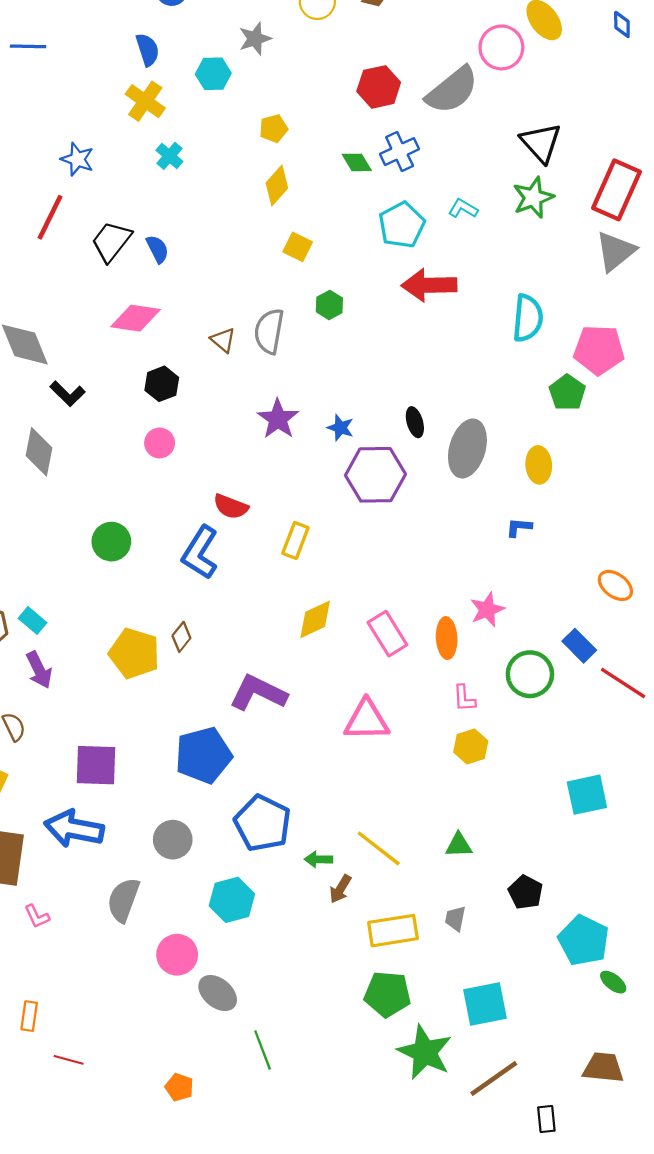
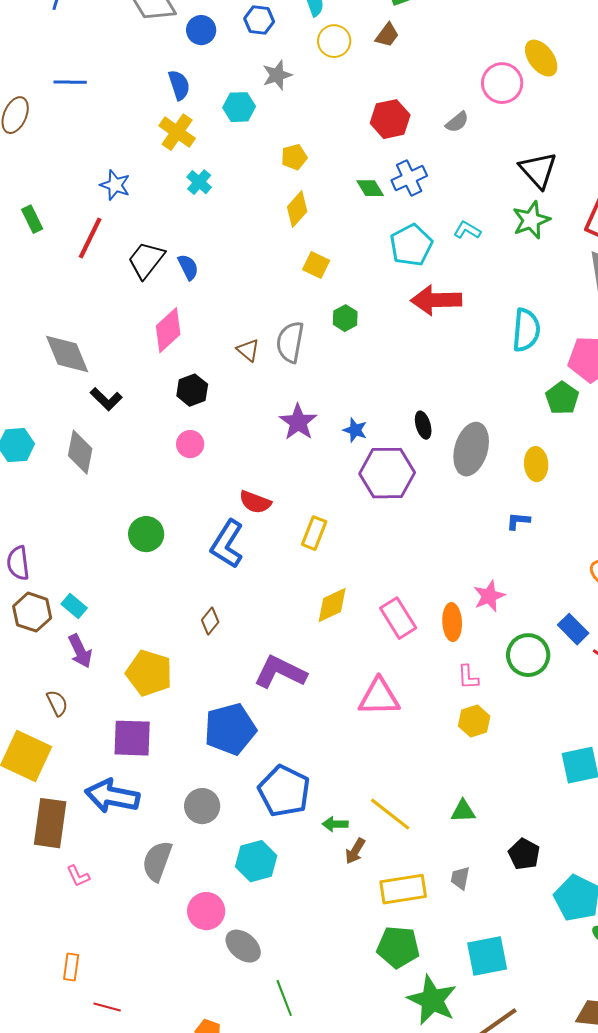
gray semicircle: (452, 90) -> (457, 122), size x0.5
pink diamond: (135, 318) -> (168, 330), turned -51
yellow pentagon: (134, 653) -> (149, 673), moved

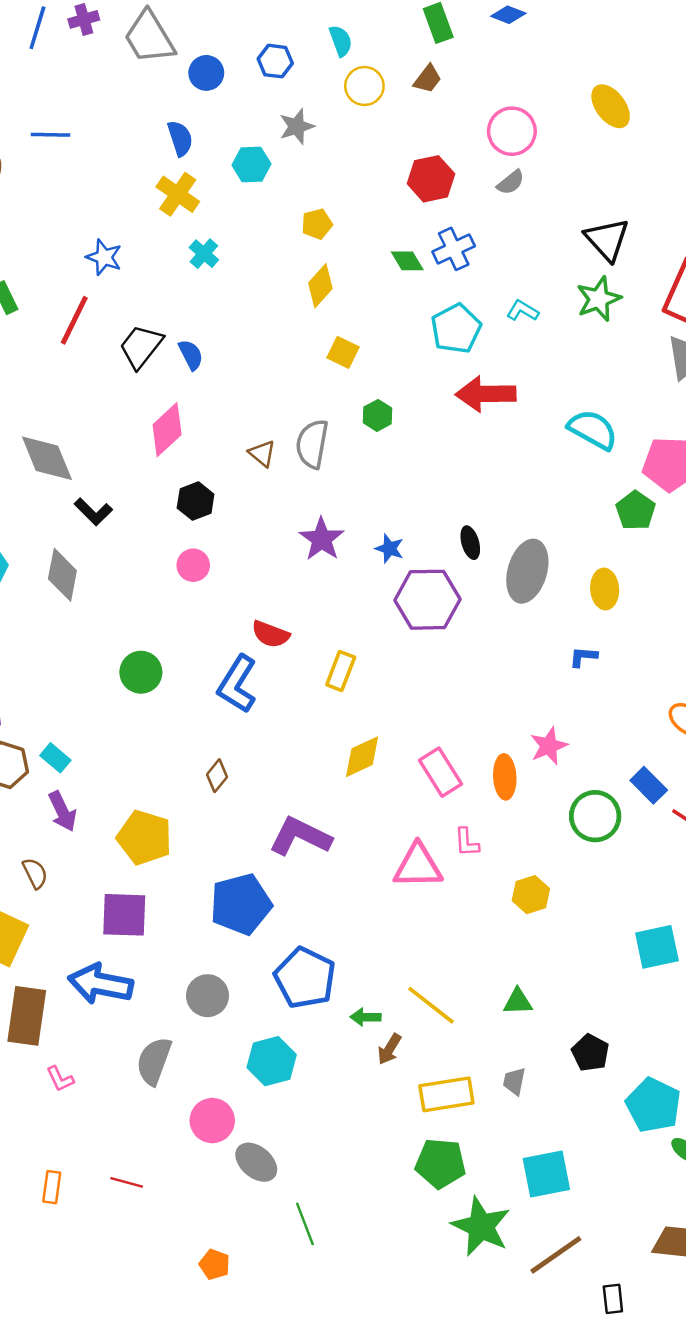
pink circle: (502, 83) -> (512, 131), moved
cyan semicircle: (526, 330) -> (593, 430), turned -66
pink L-shape: (468, 677) -> (467, 842), moved
red line: (107, 1007) -> (127, 1182), moved

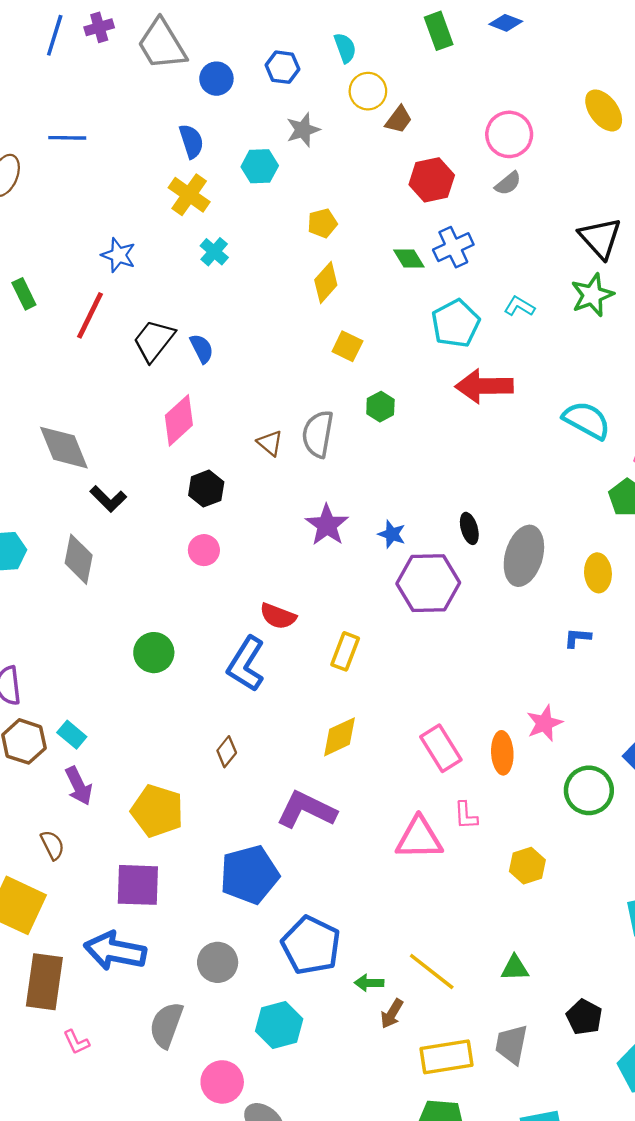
brown trapezoid: (427, 79) -> (399, 120), moved
yellow diamond: (362, 757) -> (339, 737), moved
gray trapezoid: (514, 1081) -> (511, 1044), size x1.5

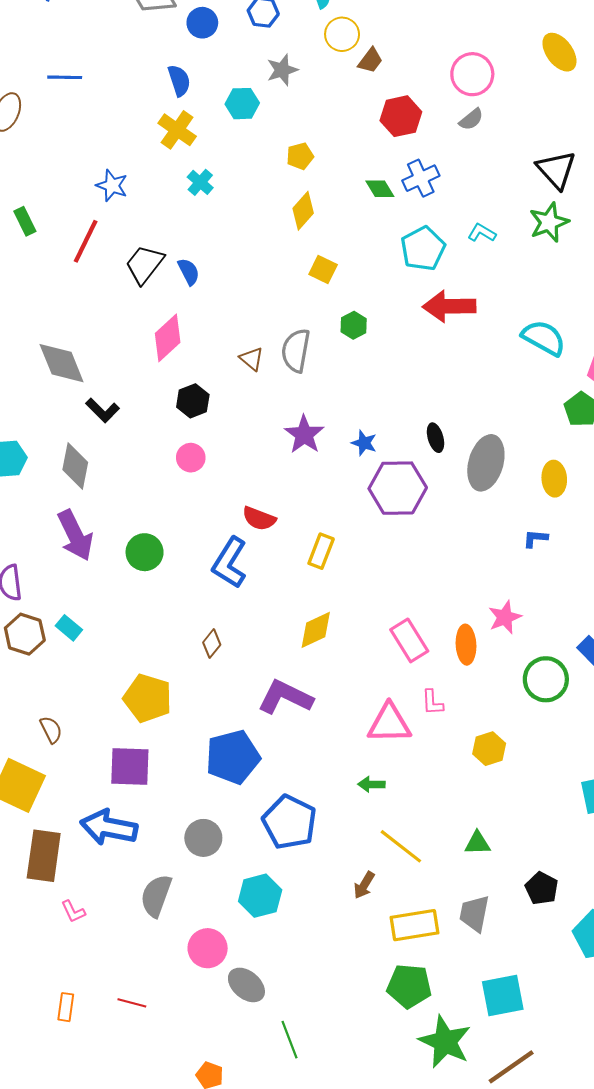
purple arrow: (79, 786) -> (75, 535), moved, size x1.4
green arrow: (369, 983) -> (371, 784), moved

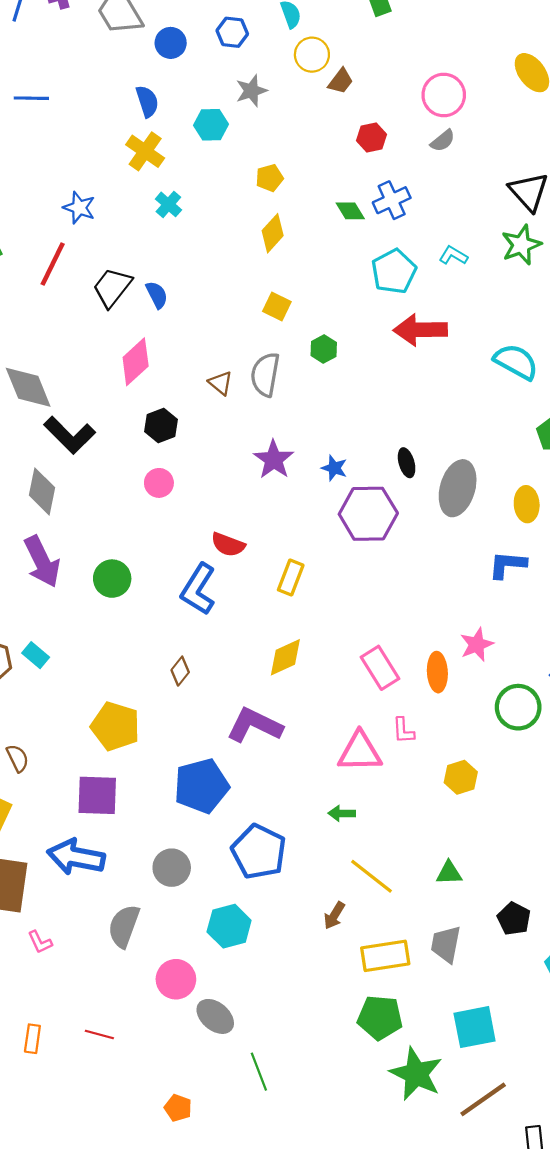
red hexagon: (401, 116) -> (371, 137), size x0.7
yellow square: (323, 270) -> (277, 306), moved
black L-shape: (103, 410) -> (70, 435), size x1.5
blue L-shape: (535, 539) -> (508, 565), size x1.5

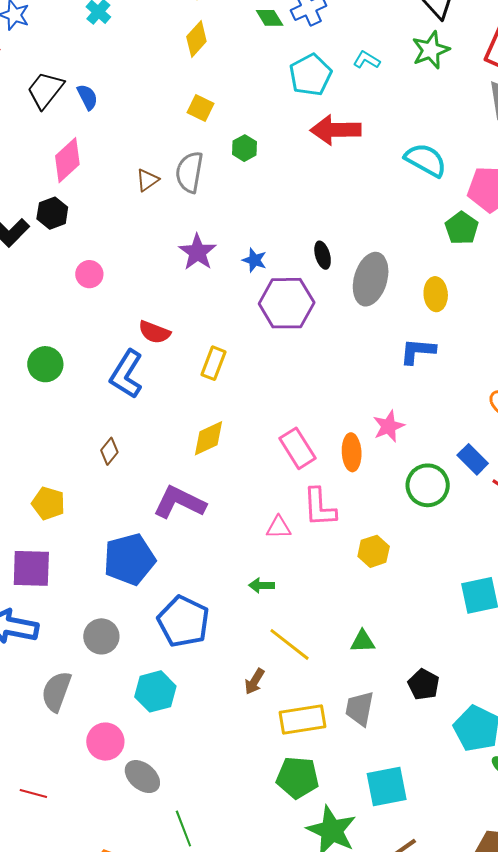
brown triangle: (221, 383) -> (147, 180), turned 45
black hexagon: (161, 426) -> (52, 213), moved
yellow pentagon: (115, 726) -> (48, 503), size x0.7
pink L-shape: (403, 731) -> (320, 507), size x1.6
pink triangle: (360, 752) -> (279, 527), size x0.6

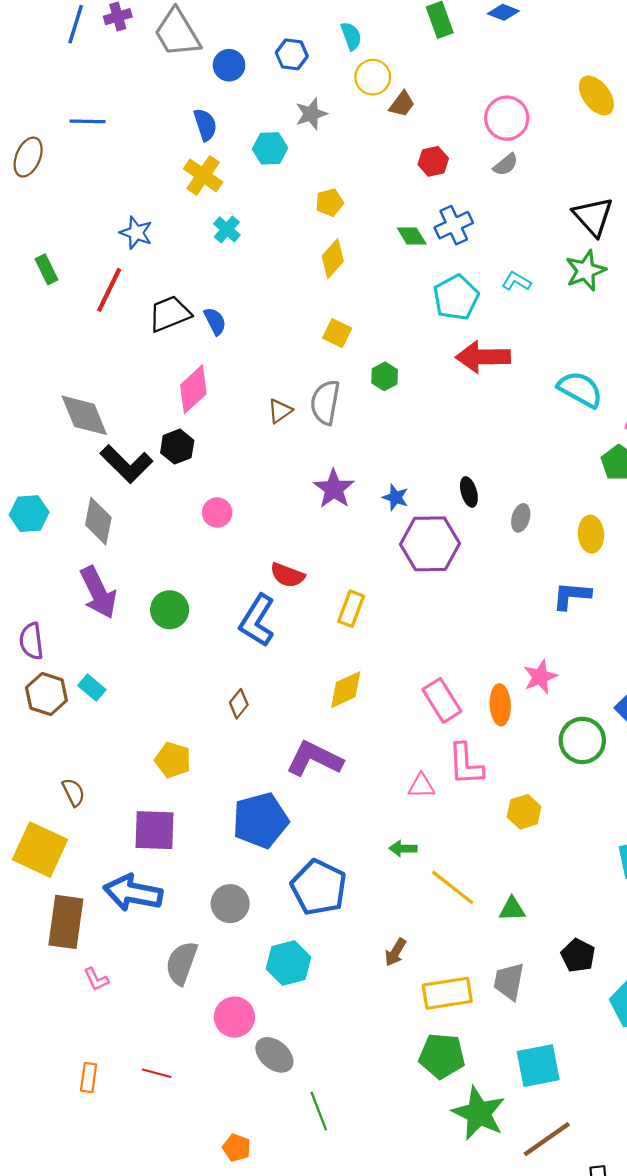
black trapezoid: (45, 90) -> (170, 314), turned 30
gray ellipse: (371, 279) -> (521, 518), size x0.5
yellow line: (290, 644) -> (453, 887), moved

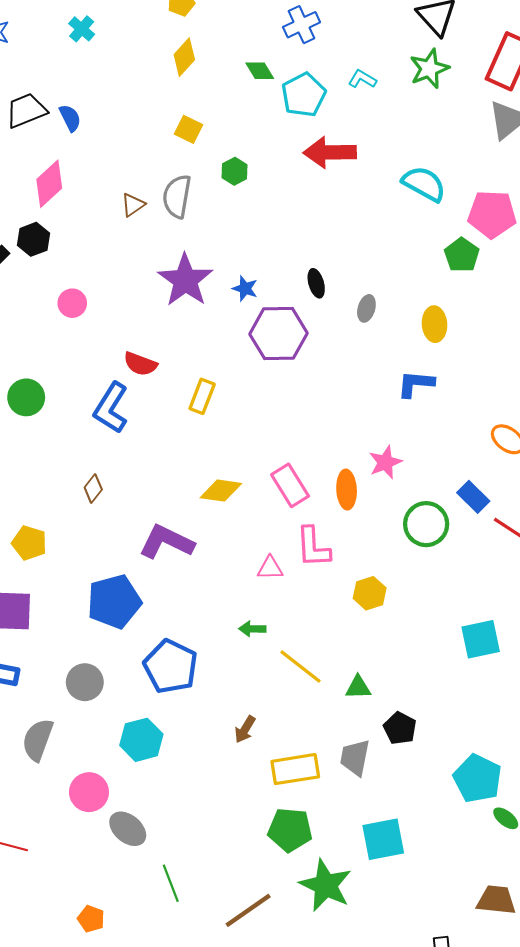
green diamond: (412, 236) -> (260, 71), moved
purple star: (334, 489) -> (185, 280), size x1.4
yellow diamond: (346, 690) -> (221, 491), moved, turned 33
black pentagon: (578, 955) -> (400, 728), moved
brown line: (547, 1139) -> (248, 910), moved

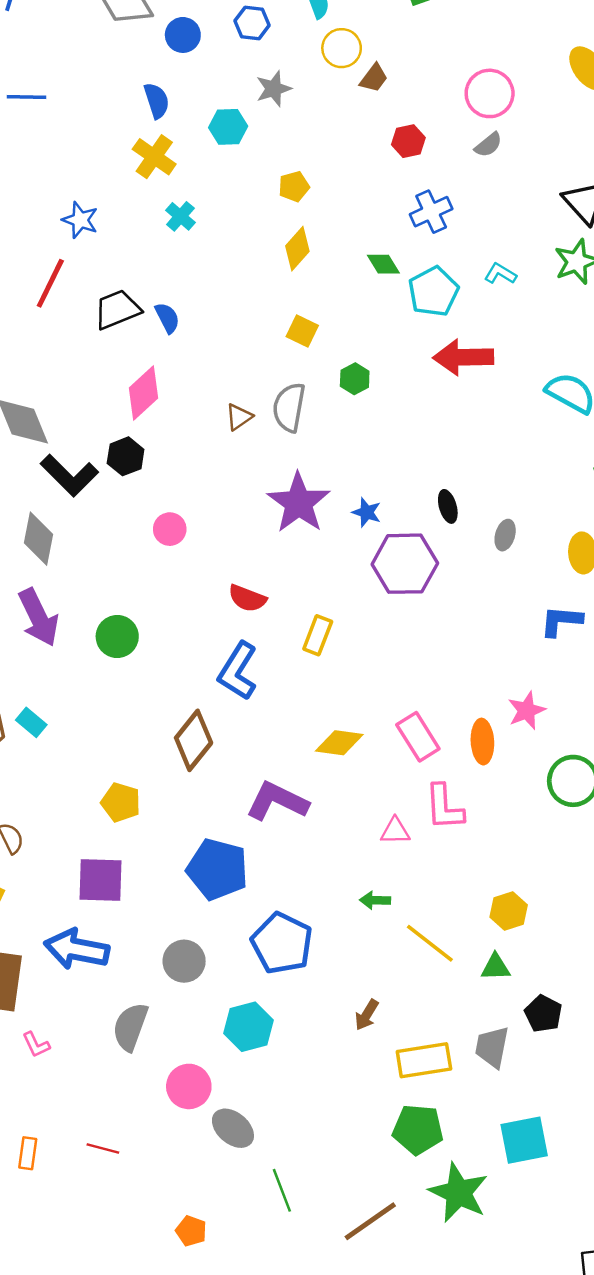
blue L-shape: (111, 408) -> (238, 671), moved
brown diamond: (93, 488) -> (194, 740), size x1.8
yellow hexagon: (370, 593) -> (509, 911), moved
blue pentagon: (114, 602) -> (217, 869), turned 30

